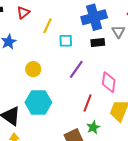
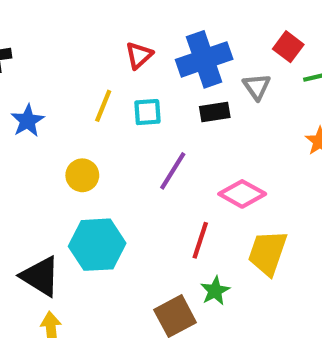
red triangle: (23, 13) -> (139, 55), moved
yellow line: (48, 26) -> (103, 106), moved
pink diamond: (109, 82) -> (242, 194), turned -65

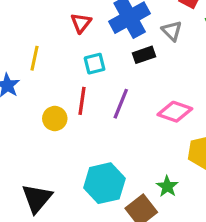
yellow line: (103, 106) -> (35, 58), moved
red line: (200, 240) -> (82, 101), moved
cyan hexagon: (97, 245) -> (104, 183), moved
black triangle: (40, 276) -> (37, 198), turned 48

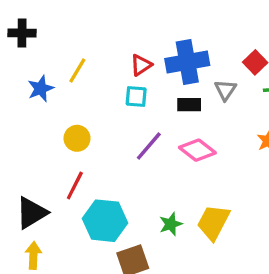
red triangle: (81, 23) -> (141, 65), moved
red line: (82, 101) -> (75, 185), moved
pink diamond: (175, 112) -> (197, 150), moved
green star: (167, 186) -> (171, 224), moved

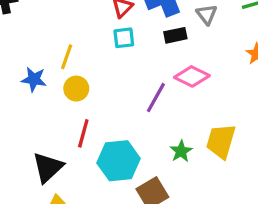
yellow line: (77, 70) -> (67, 57), moved
blue star: (41, 89) -> (34, 79), moved, turned -30
purple line: (149, 146) -> (156, 98), moved

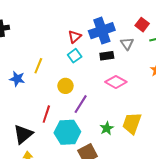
cyan square: (124, 38) -> (75, 56), turned -32
yellow circle: (76, 89) -> (65, 86), moved
purple line: (156, 98) -> (81, 104), moved

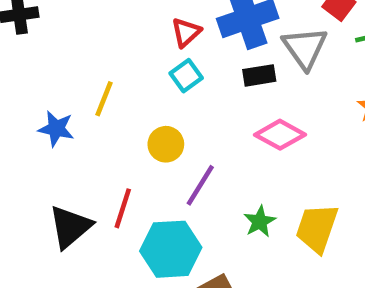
gray triangle: (127, 44) -> (305, 48), size x1.5
green star: (107, 128) -> (260, 222), moved
black triangle: (23, 134) -> (70, 227), moved

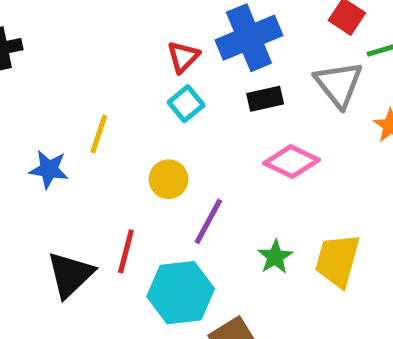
gray triangle: (305, 48) -> (339, 84), moved

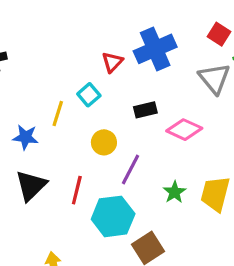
black rectangle: (265, 99) -> (145, 110), moved
cyan square: (186, 104) -> (89, 95), moved
black triangle: (70, 275) -> (31, 186), moved

